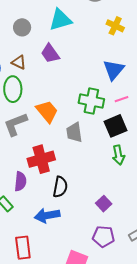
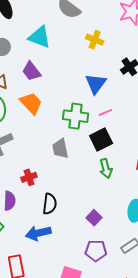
cyan triangle: (60, 20) -> (40, 37), turned 40
orange trapezoid: (47, 111) -> (31, 103), moved
red cross: (41, 159) -> (29, 177), size x0.6

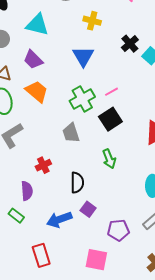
blue triangle: (96, 84) -> (83, 56), moved
green cross: (76, 116) -> (82, 99), turned -30
green arrow: (106, 168) -> (109, 159), moved
black semicircle: (50, 204) -> (77, 183), moved
purple square: (94, 218) -> (88, 209), moved

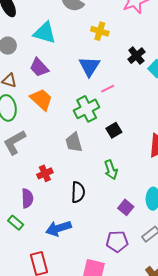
pink line: (112, 92) -> (108, 89), moved
black square: (110, 119) -> (114, 130), size x0.7
purple square: (88, 209) -> (126, 207), moved

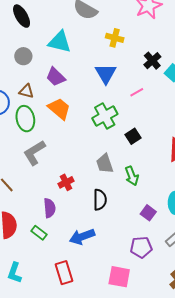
pink line: (108, 89) -> (137, 92), moved
gray trapezoid: (74, 142) -> (105, 164), moved

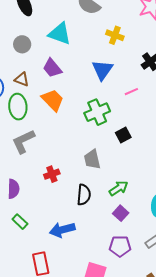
green arrow: (132, 176) -> (119, 188), moved, turned -108
purple semicircle: (50, 208) -> (13, 189), moved
purple square: (148, 213) -> (121, 213), moved

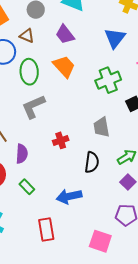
brown triangle: (22, 79) -> (27, 36), moved

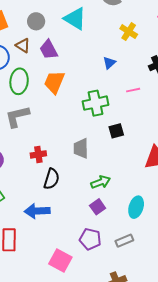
purple trapezoid: (65, 34) -> (49, 50), moved
blue triangle: (115, 38) -> (109, 63), size x0.6
orange trapezoid: (64, 66) -> (54, 82), turned -125
black semicircle: (92, 162) -> (52, 179), moved

